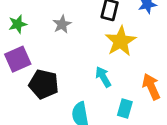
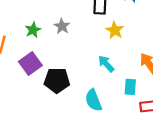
green star: (18, 24) -> (33, 30), moved
yellow star: (121, 41) -> (115, 30), size x0.7

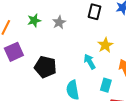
yellow star: (115, 30) -> (105, 45), moved
purple square: (30, 64) -> (14, 52), moved

